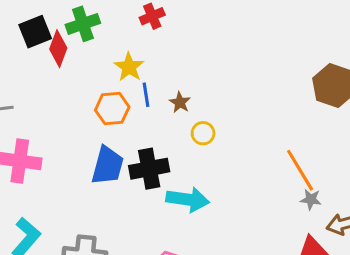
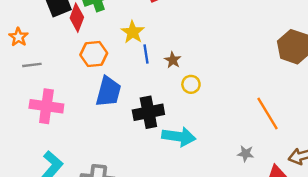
orange hexagon: (112, 109) -> (94, 54), moved
blue trapezoid: (108, 166) -> (108, 92), moved
gray star: (311, 199) -> (246, 154), moved

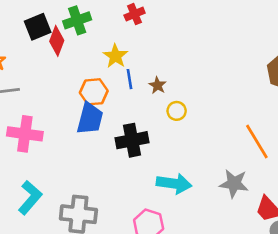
orange hexagon: (94, 54) -> (94, 92), moved
cyan arrow: (179, 137) -> (174, 184), moved
gray star: (246, 154) -> (234, 184), size x1.6

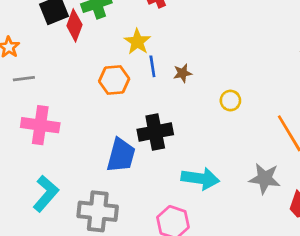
brown star: (157, 85) -> (183, 73), turned 30
yellow circle: (177, 111) -> (230, 101), moved
blue trapezoid: (90, 119) -> (121, 155), moved

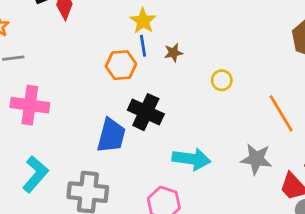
yellow star: (137, 42) -> (143, 21), moved
orange hexagon: (114, 80) -> (121, 65), moved
black cross: (155, 132) -> (146, 112), turned 36

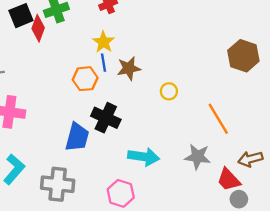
brown star: (173, 53) -> (129, 68), size x1.5

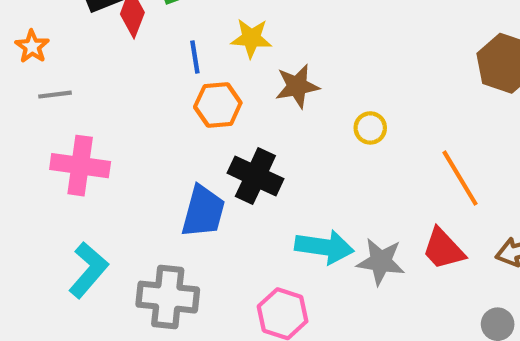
yellow star: (104, 42) -> (251, 38), turned -30
blue line: (104, 63) -> (195, 57), moved
gray star: (198, 157) -> (381, 262), moved
red trapezoid: (229, 180) -> (443, 249), moved

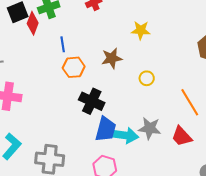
yellow star: (251, 38) -> (141, 30), moved
blue trapezoid: (203, 211) -> (106, 129), moved
gray star: (381, 262) -> (150, 128), moved

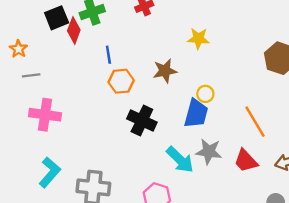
blue trapezoid: (106, 129) -> (196, 114), moved
cyan arrow: (125, 135) -> (180, 160), turned 36

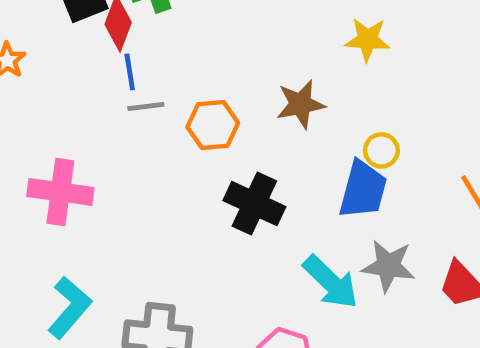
blue line: (108, 55) -> (130, 72), moved
gray line: (31, 75) -> (146, 107), moved

